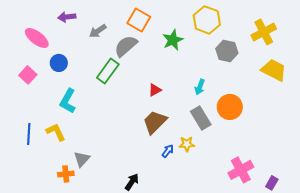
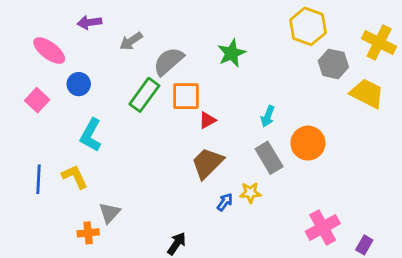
orange square: (139, 20) -> (186, 96), moved, turned -30
yellow hexagon: (207, 20) -> (308, 26), moved
yellow cross: (264, 32) -> (379, 42), moved, turned -35
gray hexagon: (227, 51) -> (333, 64), moved

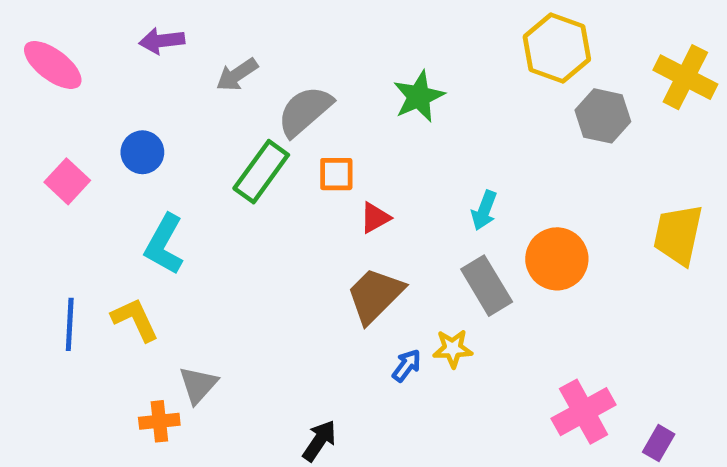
pink ellipse: (49, 51) -> (53, 65), moved
yellow trapezoid: (367, 93) -> (678, 235), moved, turned -105
orange square: (186, 96) -> (336, 174), size x0.7

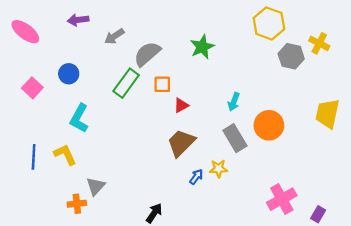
yellow cross: (685, 77) -> (319, 43), moved, size x0.7

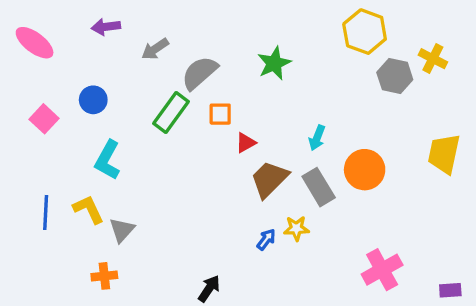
brown trapezoid: (181, 143) -> (269, 179), moved
gray triangle: (96, 186) -> (122, 230), moved
purple rectangle: (318, 214) -> (450, 290), moved, turned 56

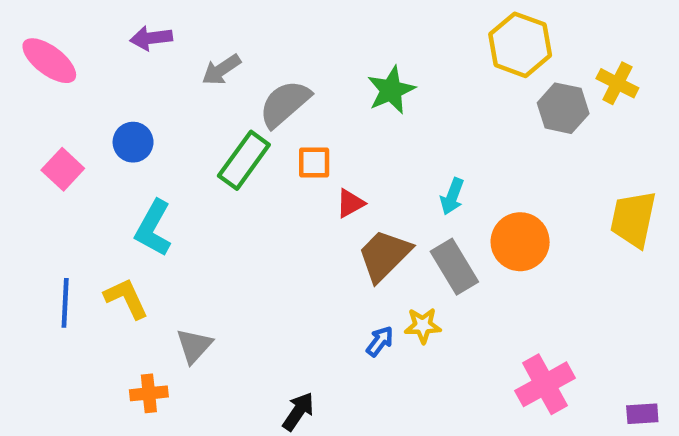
gray triangle: (122, 230) -> (194, 346), moved

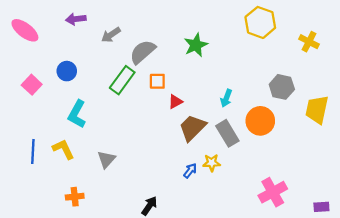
gray hexagon: (563, 108) -> (282, 87), moved
gray triangle: (194, 346) -> (106, 159), moved

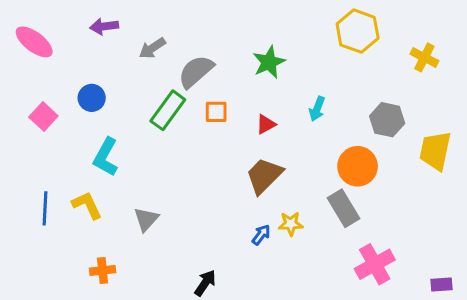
cyan arrow: (226, 98) -> (317, 109), moved
red triangle: (175, 102) -> (266, 124), moved
gray rectangle: (227, 133) -> (344, 208), moved

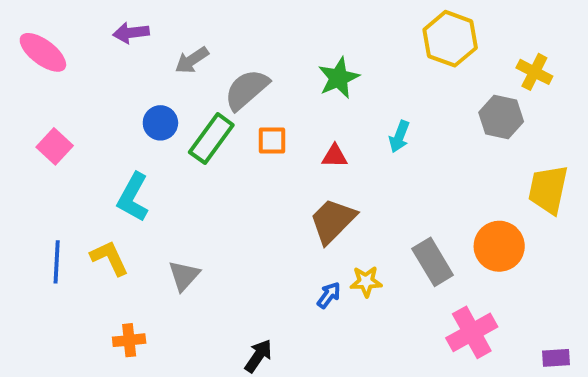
blue circle: (92, 98) -> (160, 123), moved
gray hexagon: (387, 120) -> (501, 117), moved
red triangle: (266, 124) -> (335, 156), turned 30
orange circle: (358, 166) -> (499, 246), moved

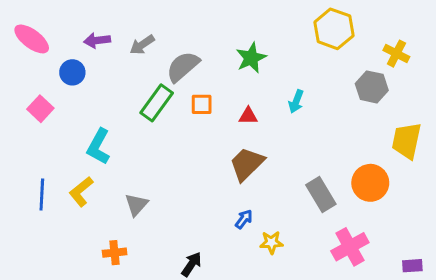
purple arrow: (131, 33) -> (97, 40), moved
blue circle: (160, 123) -> (72, 72), moved
yellow L-shape: (109, 258) -> (81, 192), turned -104
yellow star: (366, 281) -> (271, 242), moved
orange cross: (129, 340) -> (115, 253), moved

